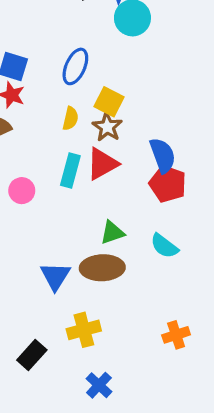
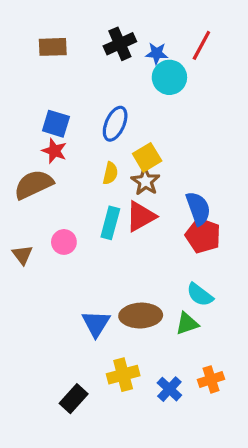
yellow square: (109, 102) -> (147, 157), turned 32
green triangle: (112, 233) -> (187, 324), moved
blue cross: (99, 385) -> (169, 389), moved

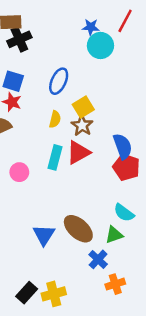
black cross: (120, 44) -> (19, 39), moved
brown ellipse: (141, 316) -> (78, 229), turned 44
yellow cross: (123, 375) -> (54, 294), moved
orange cross: (211, 379) -> (115, 284), moved
blue cross: (169, 389) -> (98, 259), moved

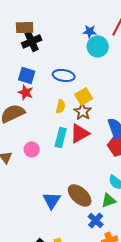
blue ellipse: (59, 81) -> (64, 75), turned 75

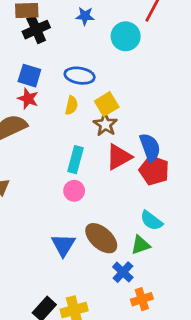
blue star: (90, 31) -> (85, 16), moved
yellow semicircle: (61, 106) -> (71, 105), moved
red triangle: (80, 133) -> (119, 157), moved
pink circle: (32, 149) -> (74, 191), moved

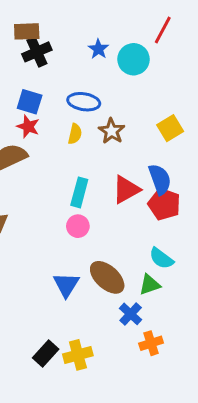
blue star: (85, 16) -> (98, 49), moved, turned 30
yellow square: (107, 104) -> (170, 128), moved
brown star: (105, 124) -> (112, 131), moved

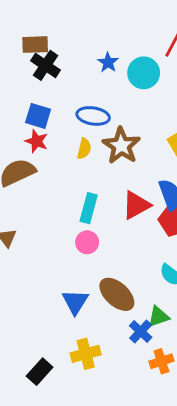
black cross: (37, 52) -> (46, 65), turned -32
brown star: (112, 131) -> (121, 146), size x1.4
green triangle: (150, 285) -> (158, 317), moved
black rectangle: (46, 353) -> (40, 372), moved
yellow cross: (78, 355) -> (86, 354), moved

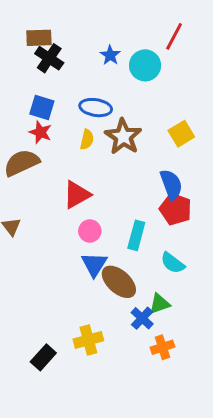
red triangle: (136, 205) -> (77, 195), moved
cyan rectangle: (89, 208) -> (136, 235), moved
blue triangle: (75, 302) -> (94, 264), moved

